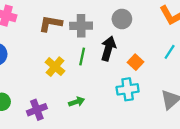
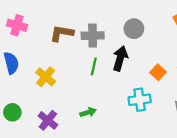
orange square: (136, 62) -> (158, 72), moved
yellow cross: (55, 67) -> (46, 77), moved
purple cross: (37, 110) -> (48, 120), turned -30

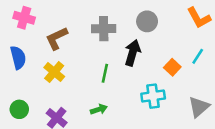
brown L-shape: (62, 33) -> (57, 38), moved, turned -35
green line: (94, 66) -> (105, 73), moved

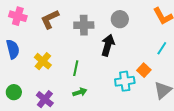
brown L-shape: (57, 38) -> (50, 19), moved
orange square: (172, 67) -> (144, 70), moved
green line: (105, 73) -> (76, 68), moved

